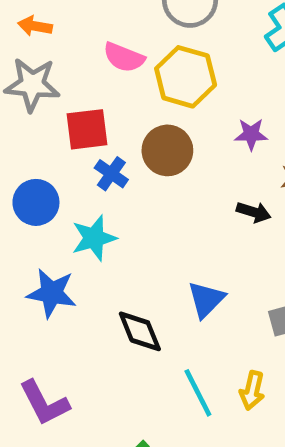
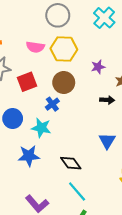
blue cross: (111, 174) -> (52, 104), moved, turned 32
cyan star: (94, 238) -> (41, 128), turned -30
blue triangle: (206, 300) -> (107, 141), moved
cyan line: (198, 393) -> (77, 191), moved

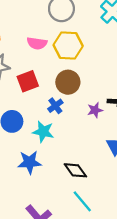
purple star: (98, 67) -> (95, 110), moved

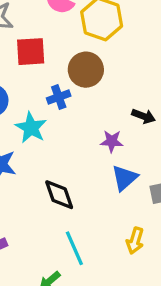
purple star: (95, 110) -> (112, 141), moved
cyan line: (82, 201) -> (74, 248), moved

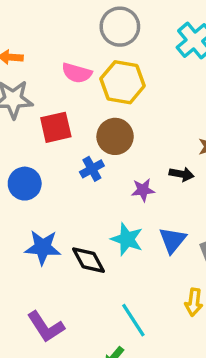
cyan star: (31, 128) -> (127, 239), moved
purple star: (112, 141) -> (143, 190), moved
black diamond: (59, 195) -> (88, 260), moved

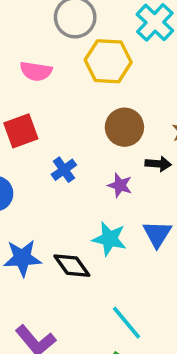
yellow hexagon: (123, 82) -> (108, 61), moved
brown circle: (115, 136) -> (124, 127), moved
purple star: (143, 190) -> (120, 185), turned 30

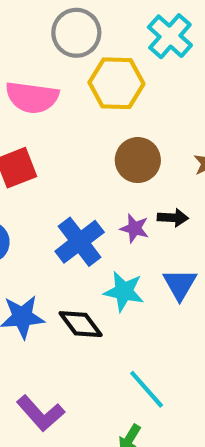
pink semicircle: (36, 71) -> (32, 97), size x1.4
black arrow: (158, 164) -> (173, 218), moved
blue cross: (64, 170) -> (80, 242), moved, size x1.6

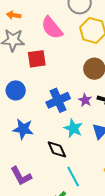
pink semicircle: (32, 97) -> (52, 28), turned 30
black diamond: (81, 324) -> (57, 149), moved

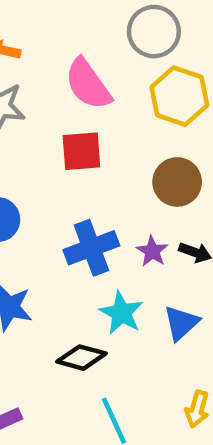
red square: (37, 59) -> (81, 151), moved
black diamond: (57, 149) -> (81, 358), turned -55

